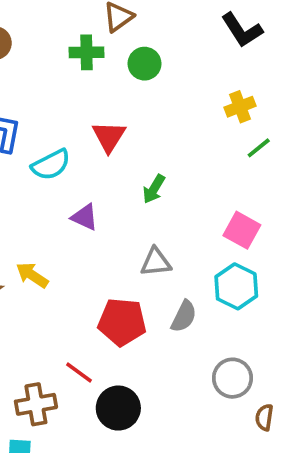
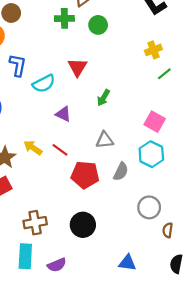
red line: (79, 372) -> (60, 150), moved

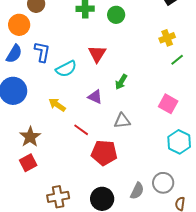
purple triangle: (63, 114) -> (95, 97), moved
yellow arrow: (33, 148) -> (57, 105), moved
cyan hexagon: (151, 154) -> (179, 142), moved
gray semicircle: (121, 172) -> (137, 191), moved

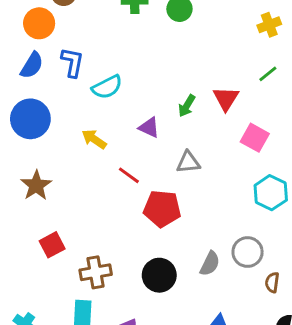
yellow cross: (167, 38) -> (269, 25), moved
red triangle: (97, 54) -> (226, 99), moved
brown star: (30, 137) -> (36, 185), moved
red square: (28, 163) -> (52, 245), moved

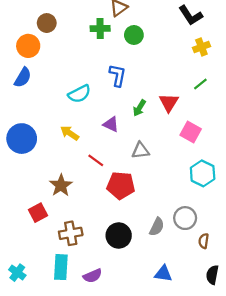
blue L-shape: (72, 62) -> (118, 75), moved
blue circle: (30, 119) -> (22, 139), moved
brown star: (36, 185) -> (61, 185), moved

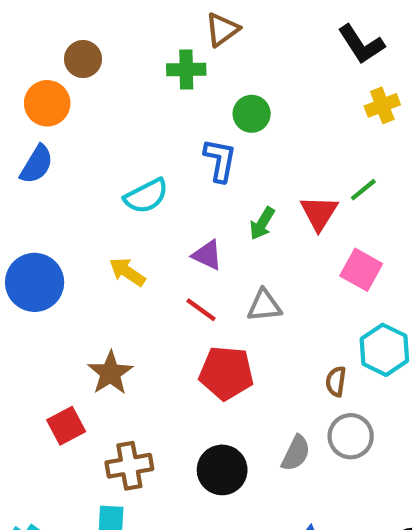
green circle: (134, 35) -> (252, 114), moved
green line: (200, 84) -> (363, 190), moved
red line: (96, 160) -> (201, 310), moved
brown semicircle: (204, 241) -> (336, 381), moved

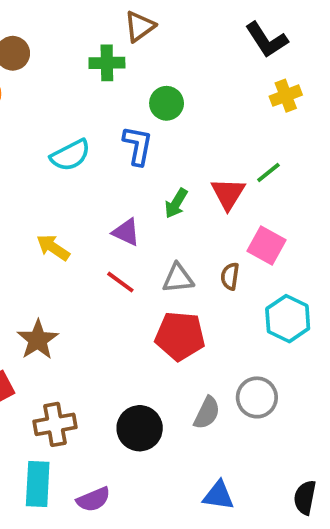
cyan semicircle: (146, 196) -> (70, 155), moved
red pentagon: (226, 373) -> (180, 336), moved
brown semicircle: (336, 381) -> (230, 276), moved

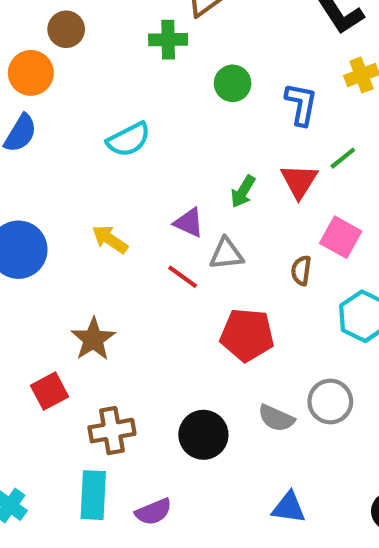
blue L-shape: (138, 146) -> (301, 104), moved
gray triangle: (178, 278) -> (226, 254), moved
gray semicircle: (207, 413) -> (276, 418), turned 88

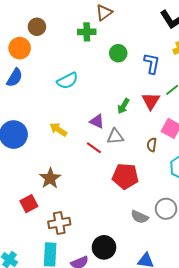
black circle: (203, 435) -> (104, 247), moved

